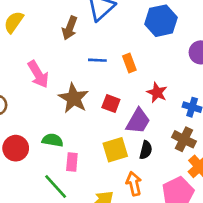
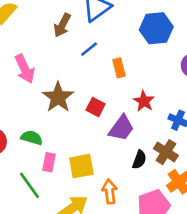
blue line: (97, 60) -> (89, 49), moved, turned -48
yellow square: (115, 150) -> (81, 166), moved
black semicircle: (146, 150) -> (139, 160), moved

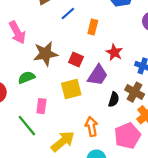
orange rectangle: (119, 68) -> (93, 27), turned 32
brown star: (58, 97) -> (45, 54), turned 30
green semicircle: (32, 138) -> (26, 77), moved, turned -35
yellow square: (81, 166) -> (71, 89), moved

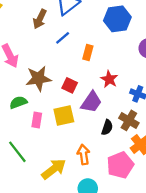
pink rectangle: (41, 106) -> (37, 120), moved

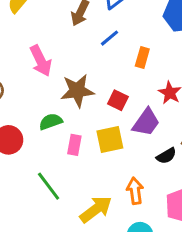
black semicircle: (107, 127) -> (166, 156), turned 40

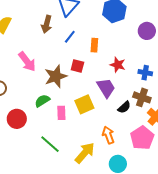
red square: (118, 100) -> (77, 66), moved
purple trapezoid: (146, 122) -> (106, 88), turned -55

